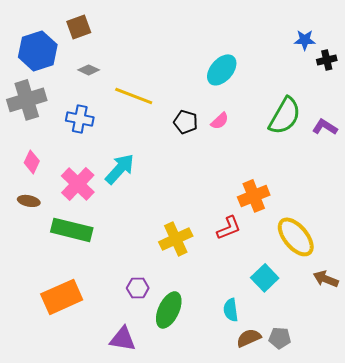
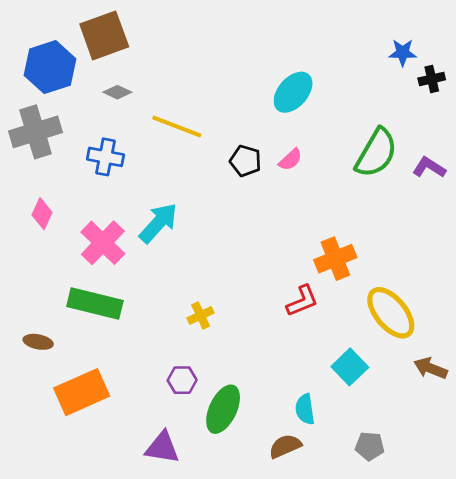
brown square: (79, 27) -> (104, 35), size x1.5
brown ellipse: (29, 201) -> (38, 342), moved
yellow cross: (176, 239) -> (201, 315), moved, size x0.6
brown semicircle: (249, 338) -> (285, 446), moved

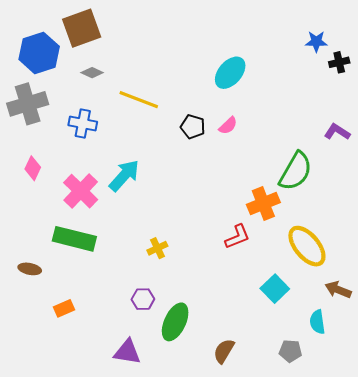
green semicircle: (376, 153) -> (296, 171), moved
orange rectangle: (82, 392) -> (64, 308), size x0.5
cyan semicircle: (305, 409) -> (317, 322), moved
brown semicircle: (285, 446) -> (224, 351), turned -35

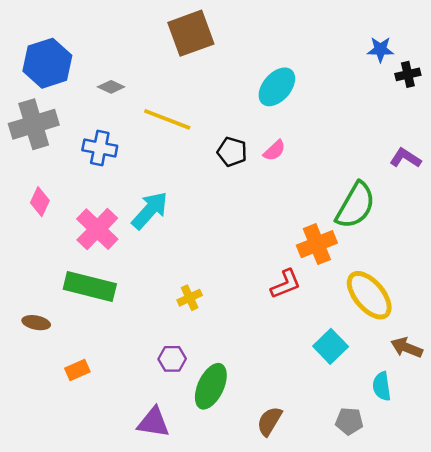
brown square: (82, 28) -> (191, 33), moved

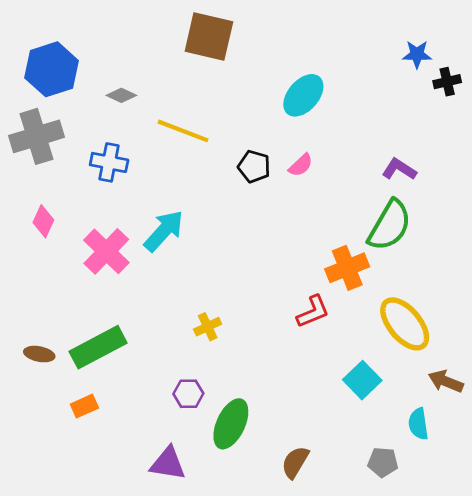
brown square: (191, 33) -> (209, 36), turned 33
purple L-shape: (405, 158) -> (399, 169), moved
green rectangle: (90, 286) -> (98, 347), moved, turned -42

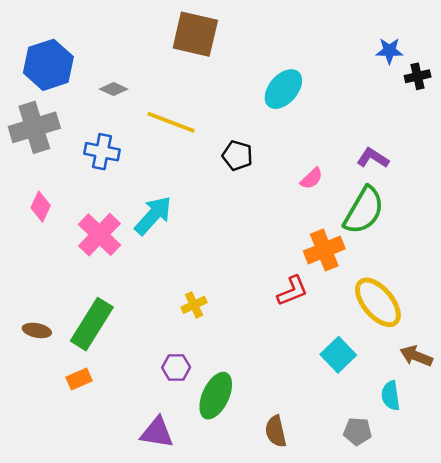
pink semicircle: (301, 165) -> (311, 178), moved
green rectangle: (98, 347) -> (92, 324), turned -30
brown semicircle: (295, 462) -> (276, 431), turned -44

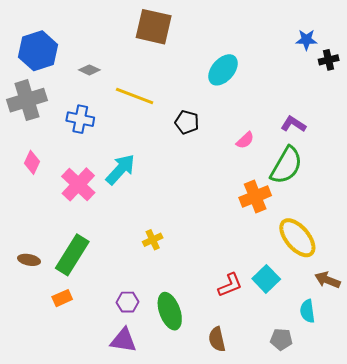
red L-shape: (292, 291) -> (230, 285), moved
purple hexagon: (176, 367) -> (128, 302), moved
green ellipse: (216, 396) -> (170, 311), turned -45

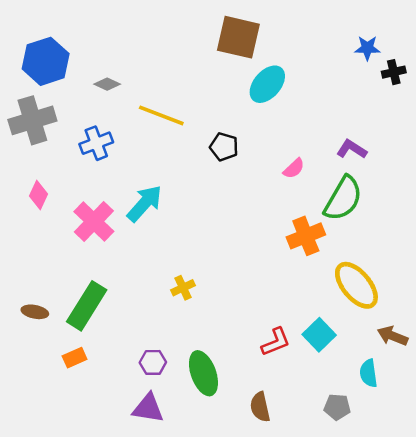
brown square: (154, 27) -> (238, 37), moved
blue cross: (80, 119) -> (96, 143), turned -32

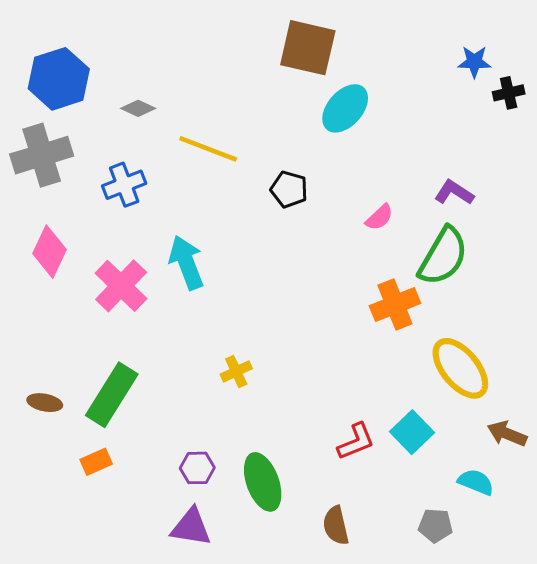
pink diamond: (38, 195) -> (49, 252), size x1.4
cyan arrow: (144, 203) -> (186, 262), turned -63
cyan semicircle: (368, 373) -> (476, 482), turned 120

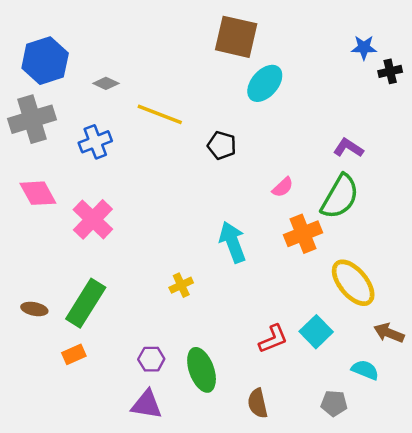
pink semicircle: (379, 217) -> (283, 187), moved
pink diamond: (49, 252) -> (38, 193), turned -54
cyan arrow: (186, 262) -> (233, 242), moved

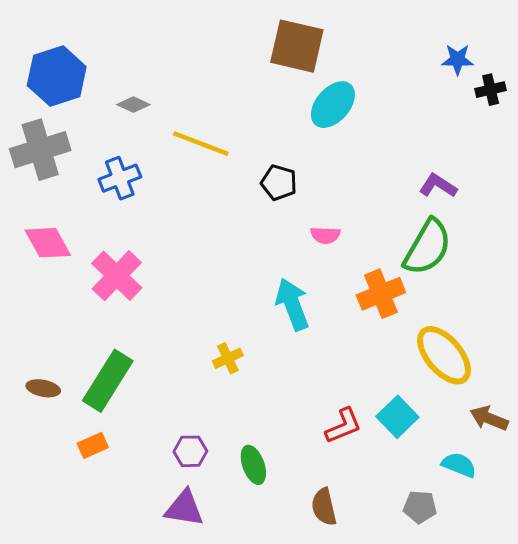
pink semicircle: (283, 187) -> (325, 235), moved, turned 45
green ellipse: (202, 370) -> (253, 465), size x0.7

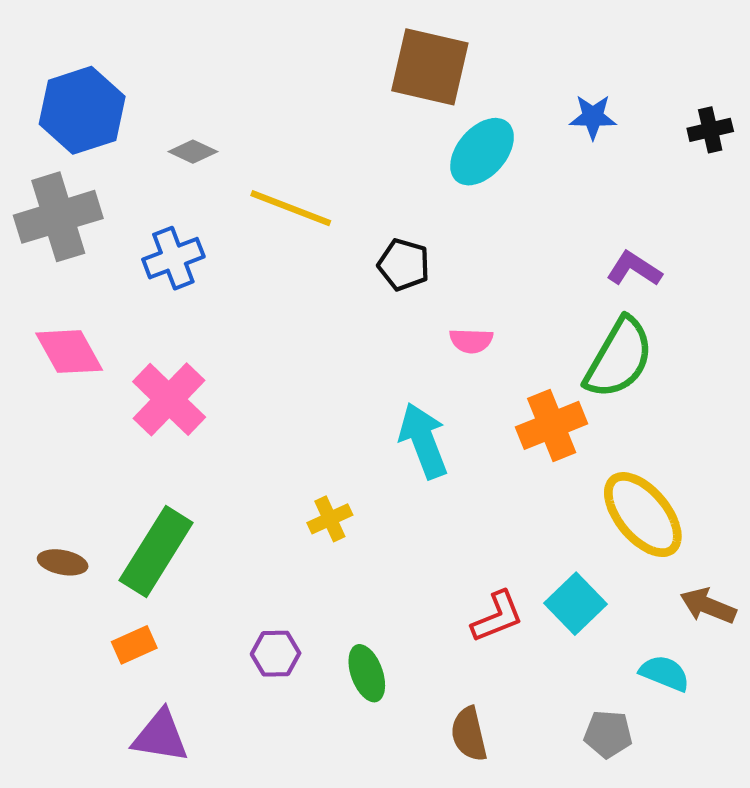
blue star: (458, 60) -> (593, 117), moved
purple triangle: (184, 508) -> (160, 736), moved

